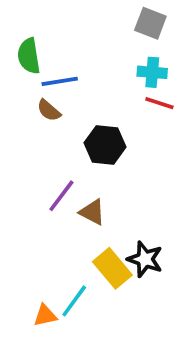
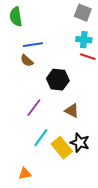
green semicircle: (29, 56) -> (16, 17), moved
brown triangle: (92, 212) -> (72, 111), moved
cyan line: (74, 301) -> (41, 138), moved

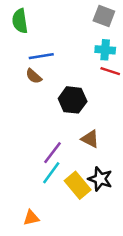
purple line: (34, 108) -> (53, 153), moved

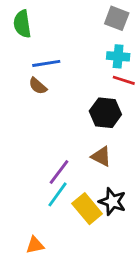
black hexagon: (73, 100) -> (105, 113), moved

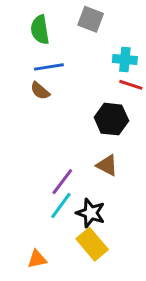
gray square: (117, 18) -> (91, 19), moved
green semicircle: (22, 24) -> (40, 30), moved
black star: (112, 202) -> (91, 213), moved
yellow rectangle: (87, 209) -> (92, 244), moved

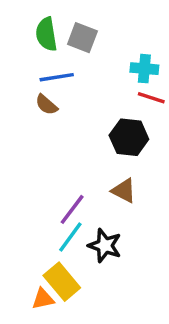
gray square: (91, 19) -> (82, 38), moved
yellow rectangle: (92, 244) -> (62, 282), moved

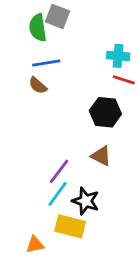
gray square: (82, 38) -> (57, 16), moved
yellow rectangle: (62, 282) -> (70, 226), moved, turned -36

